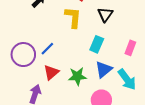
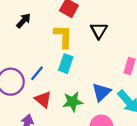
cyan rectangle: (97, 44) -> (66, 64), moved
red triangle: (51, 72) -> (43, 99), turned -35

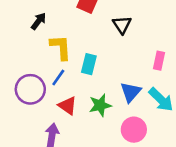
yellow L-shape: (63, 36) -> (61, 47), moved

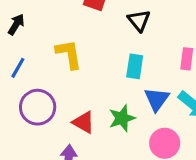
black arrow: (39, 21) -> (16, 24), moved
cyan rectangle: (89, 64) -> (135, 66), moved
blue line: (58, 77) -> (18, 68), moved

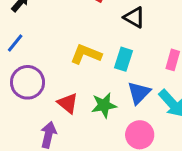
black triangle: (139, 21) -> (134, 17), turned -30
yellow L-shape: (69, 54) -> (86, 54), moved, turned -68

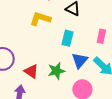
yellow L-shape: (86, 54) -> (40, 19), moved

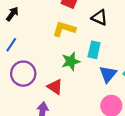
green star: (56, 71) -> (71, 61), moved

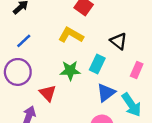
black triangle: (99, 18) -> (119, 41), moved
blue line: (11, 45) -> (24, 41), moved

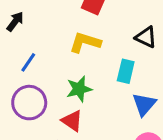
green star: (70, 71) -> (79, 89), moved

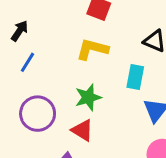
blue line: (28, 62) -> (27, 62), moved

